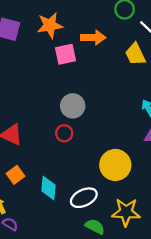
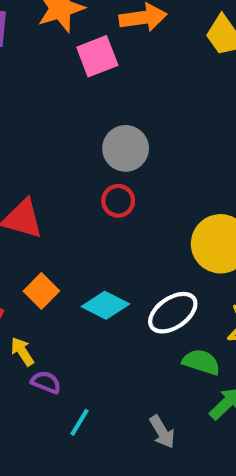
cyan diamond: (48, 188) -> (105, 305), turned -60

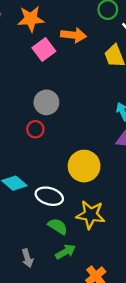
pink square: (97, 56) -> (44, 50), turned -30
white ellipse: (173, 313) -> (49, 196), turned 36

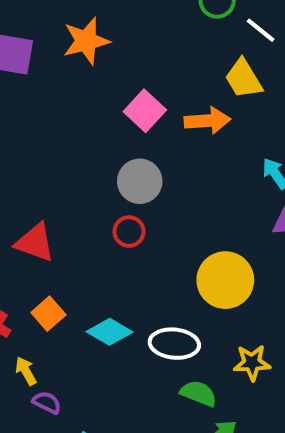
orange arrow: (73, 35) -> (207, 121), moved
pink square: (44, 50) -> (145, 111), moved
yellow star: (91, 215) -> (252, 363), size x0.7

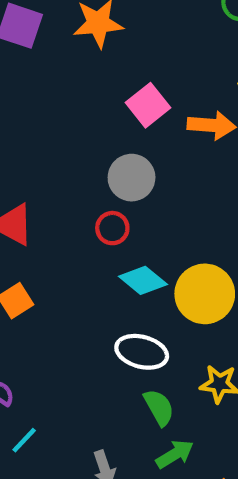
cyan diamond: (110, 332) -> (143, 280), moved
green semicircle: (199, 393) -> (159, 407), turned 30

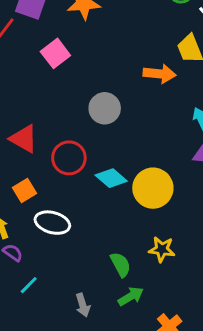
pink square: (148, 105) -> (55, 53), moved
red circle: (112, 228) -> (69, 158), moved, size x1.5
white ellipse: (142, 352) -> (52, 223), moved

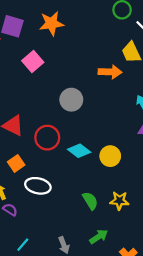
yellow circle: (153, 188) -> (110, 156), size x0.7
green semicircle: (121, 264) -> (90, 201), moved
cyan line: (29, 285) -> (23, 245), moved

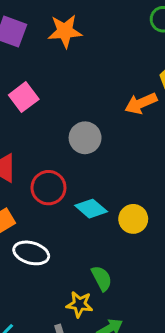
pink square: (33, 62) -> (24, 97), moved
orange arrow: (110, 72) -> (141, 103), turned 150
yellow star: (119, 201) -> (79, 304), moved

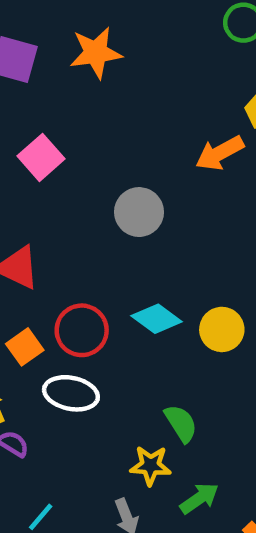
red circle: (48, 188) -> (82, 330), moved

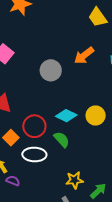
orange arrow: (220, 153) -> (84, 56), moved
green semicircle: (181, 423) -> (62, 140), moved

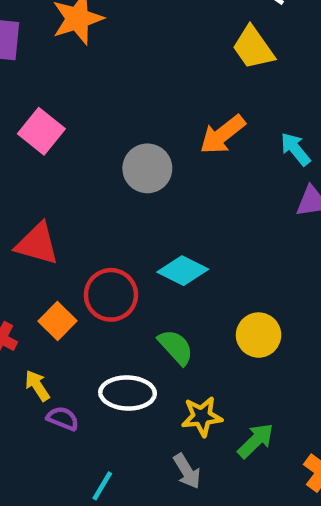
yellow circle: (96, 115) -> (259, 335), moved
green semicircle: (62, 140) -> (176, 347), moved
white ellipse: (34, 154) -> (128, 393), moved

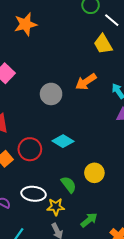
green semicircle: (176, 347) -> (69, 185), moved
yellow star: (202, 416) -> (56, 207), moved

